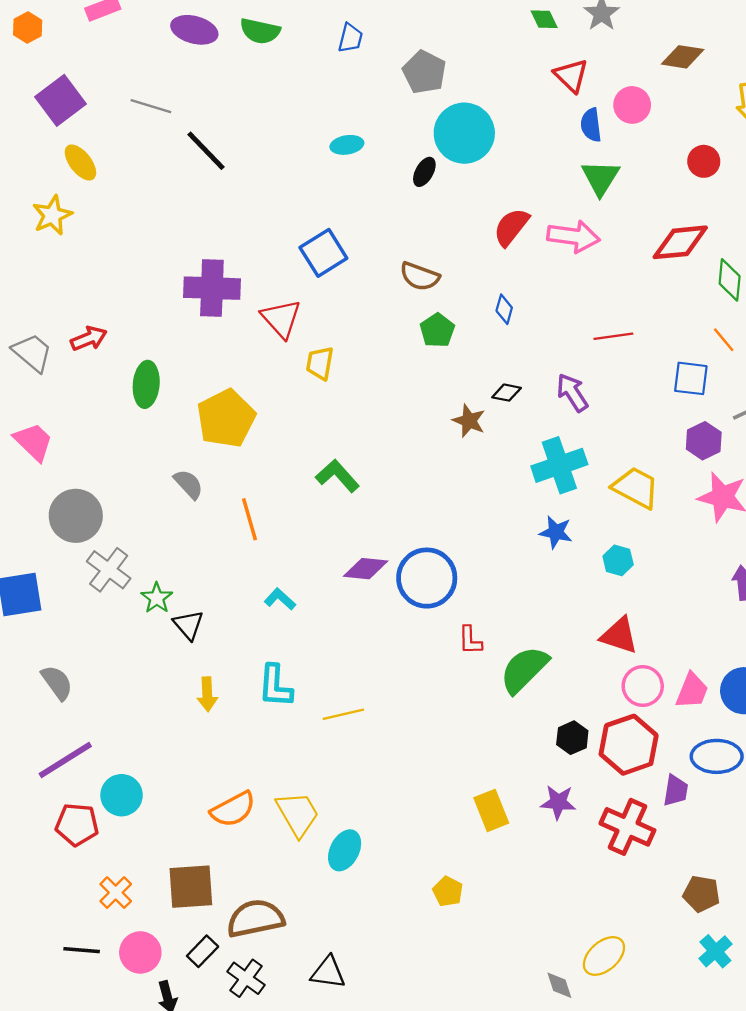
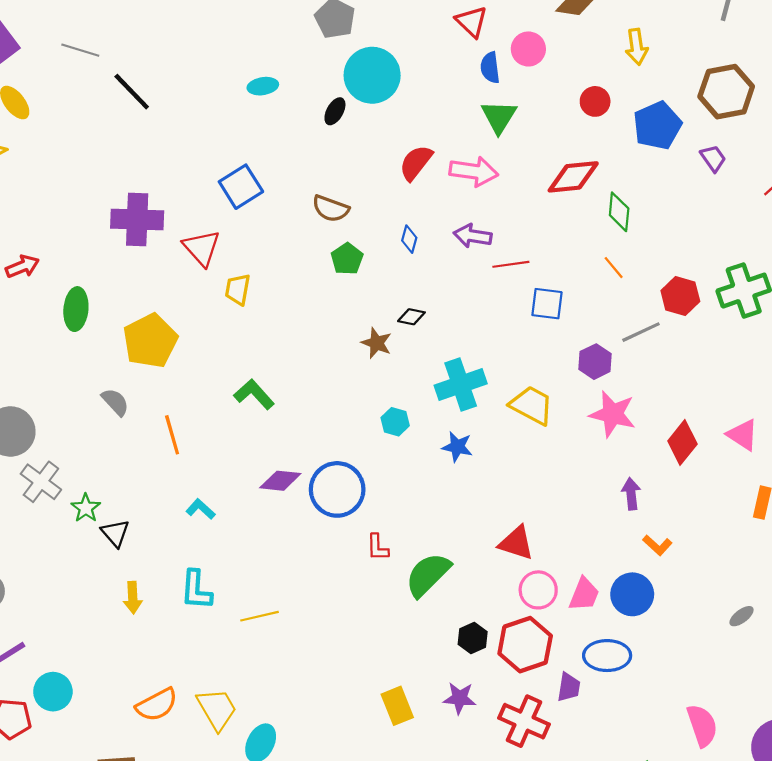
blue square: (691, 378) -> (547, 304), moved
purple arrow: (572, 393) -> (473, 236), moved, turned -48
cyan hexagon: (618, 560) -> (395, 422), moved

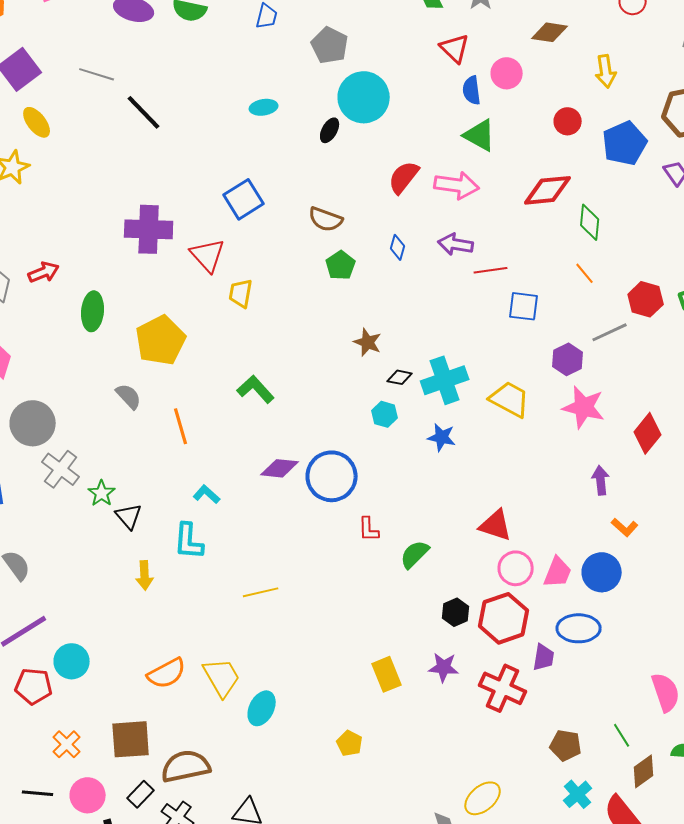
green triangle: (499, 117) -> (480, 135), turned -33
black diamond: (411, 317) -> (400, 377), moved
green semicircle: (428, 575) -> (415, 554), size x0.7
cyan L-shape: (196, 590) -> (189, 541), moved

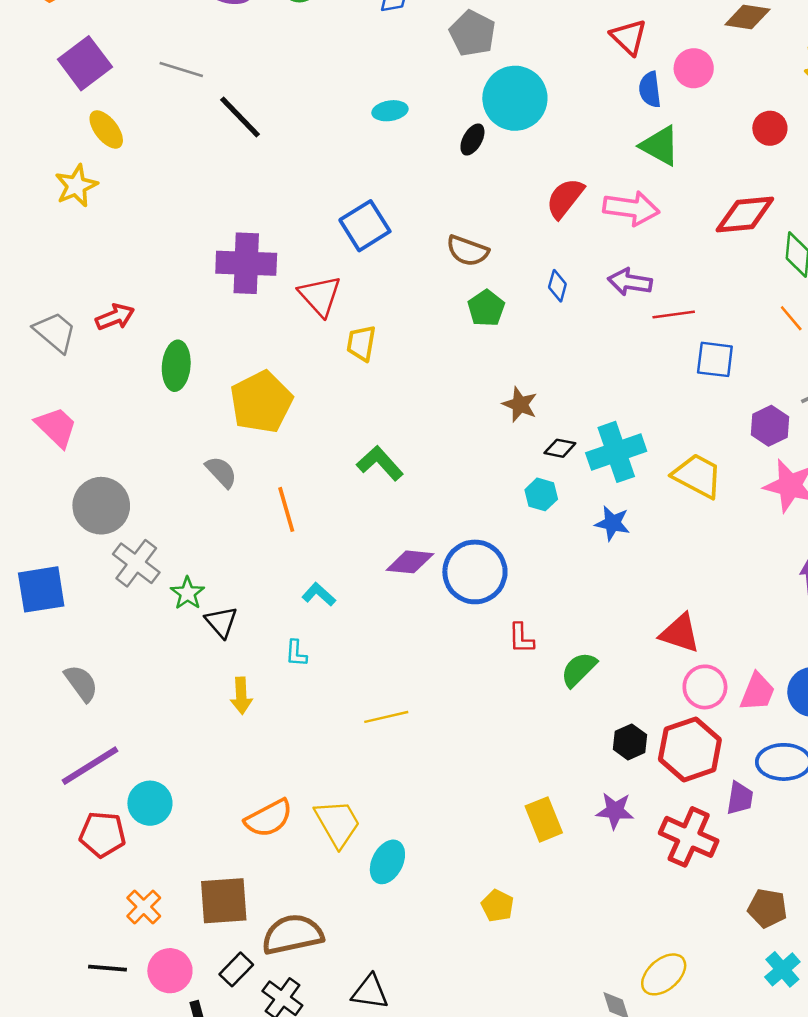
cyan L-shape: (189, 541) -> (296, 653), size x0.6

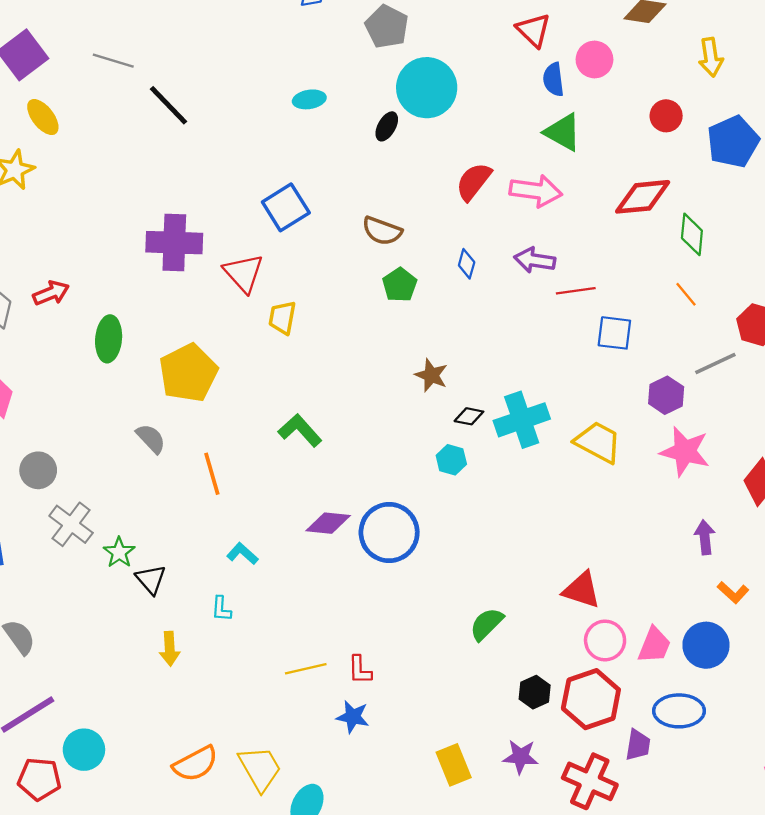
gray circle: (101, 506) -> (38, 470), size x0.7
blue star: (612, 523) -> (353, 717), moved
red L-shape: (521, 638) -> (360, 670), moved

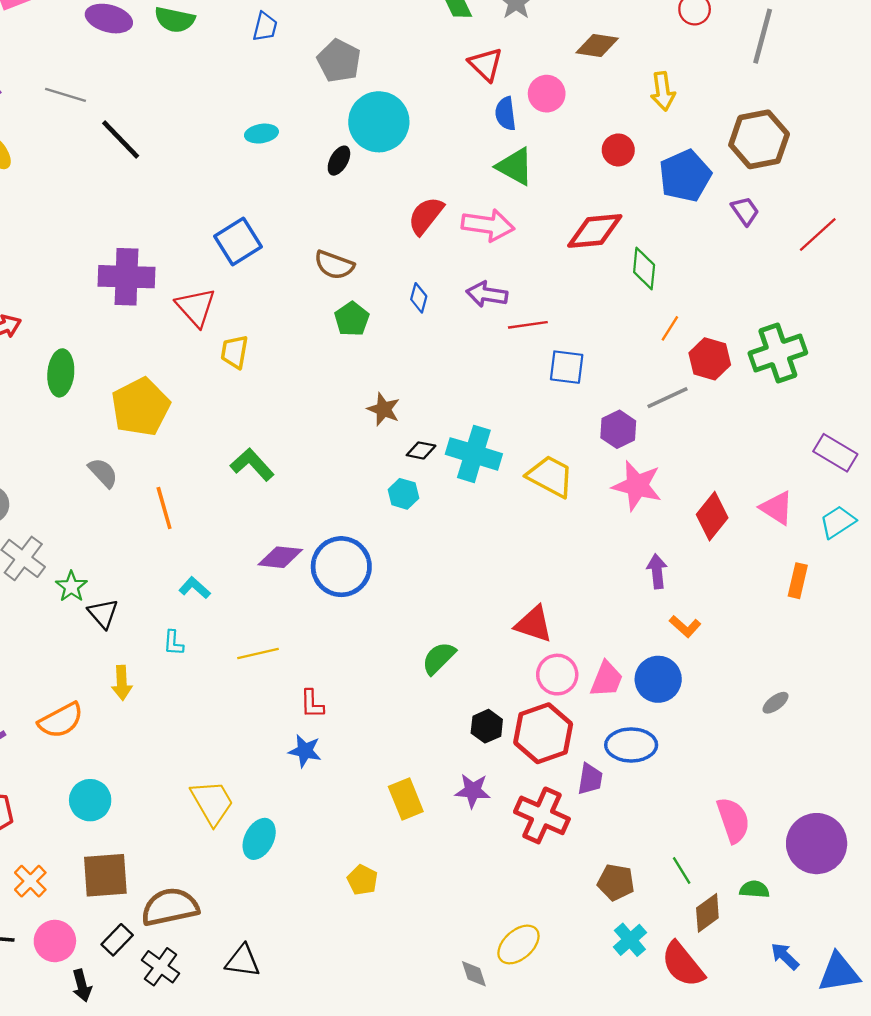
orange line: (686, 294) -> (670, 328), moved, turned 72
cyan cross: (522, 420) -> (474, 454), turned 36
yellow line: (306, 669) -> (258, 653), moved
cyan circle: (84, 750) -> (90, 800), moved
orange semicircle: (195, 764) -> (61, 720), moved

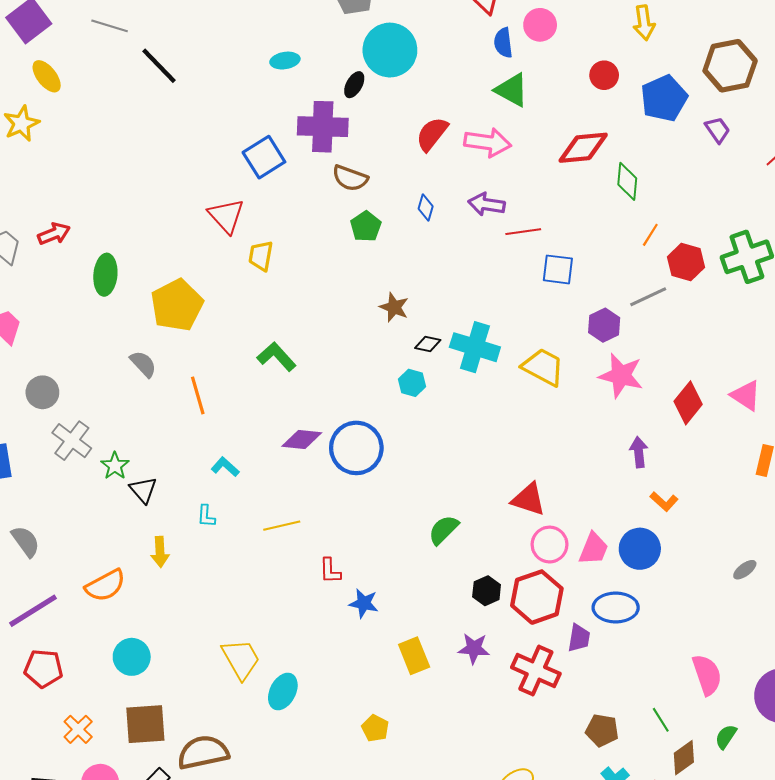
purple cross: (127, 277) -> (323, 127), moved
blue star: (305, 751) -> (364, 603), moved
green semicircle: (754, 889) -> (726, 737), turned -60

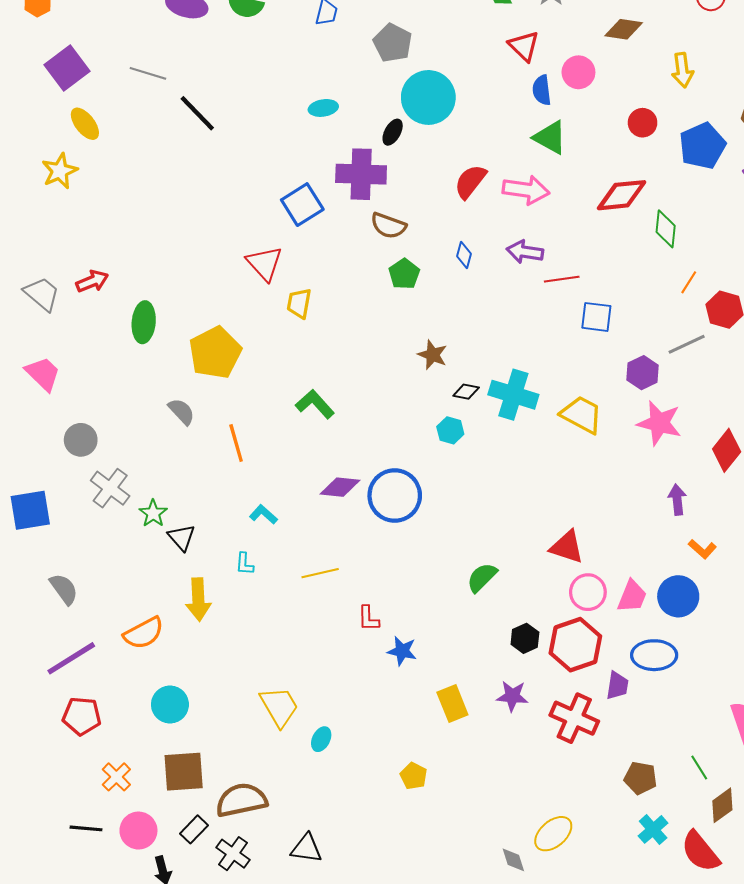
yellow arrow: (160, 552) -> (198, 599), size x1.4
cyan ellipse: (283, 692) -> (321, 739), size x0.7

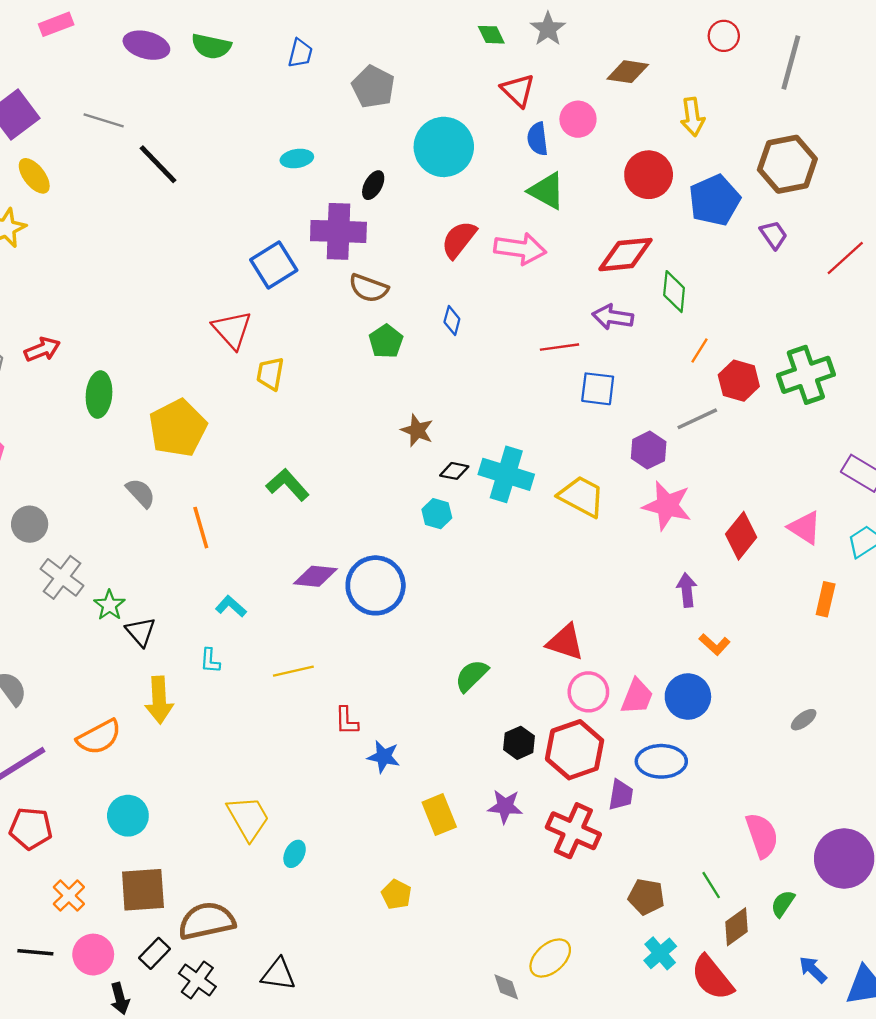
cyan circle: (428, 97) -> (444, 147), moved
red circle: (643, 123) -> (649, 175), size x1.5
purple arrow: (525, 252) -> (613, 317), moved

